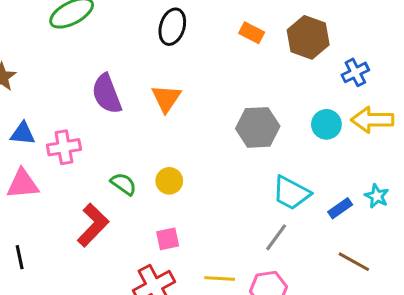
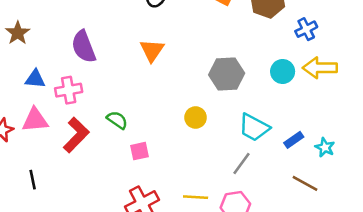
purple semicircle: (107, 94) -> (84, 47), moved
yellow circle: (169, 181) -> (196, 118), moved
cyan star: (377, 196) -> (325, 147), moved
red L-shape: (93, 225) -> (76, 135), moved
pink square: (168, 239) -> (140, 151), moved

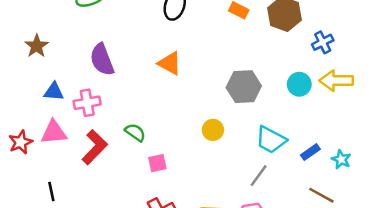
orange triangle: (152, 50) -> (170, 63), turned -35

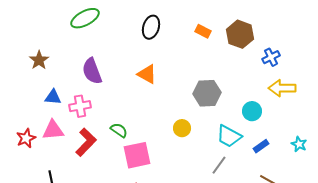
cyan circle: (299, 84) -> (252, 111), moved
cyan star: (341, 159) -> (299, 144), moved
pink square: (157, 163) -> (137, 155), size x1.8

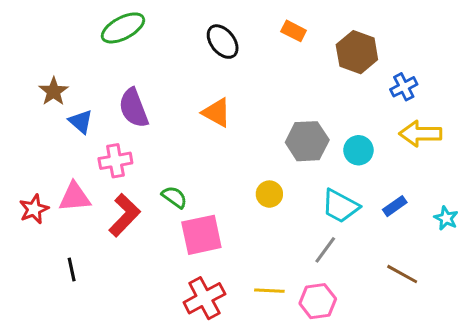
black ellipse: (151, 27) -> (223, 42), turned -55
orange rectangle: (203, 31) -> (294, 31), moved
blue triangle: (53, 97) -> (81, 122), moved, turned 36
cyan circle: (252, 111) -> (358, 150), moved
blue rectangle: (261, 146) -> (395, 206), moved

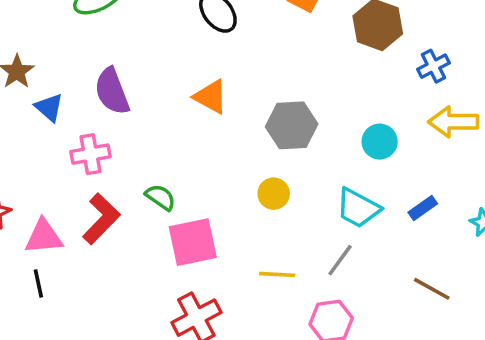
gray hexagon: (307, 141) -> (292, 125), moved
pink triangle: (75, 197) -> (44, 237), moved
yellow line: (269, 291) -> (277, 274), moved

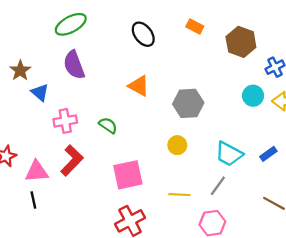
purple semicircle: (112, 91) -> (74, 65), moved
cyan circle: (380, 142) -> (253, 96), moved
green semicircle: (160, 197) -> (108, 125), moved

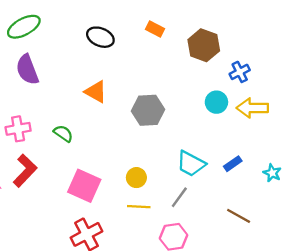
black ellipse: (143, 34) -> (100, 37), turned -30
yellow circle: (177, 145) -> (136, 178), moved
pink square: (128, 175) -> (84, 186), turned 36

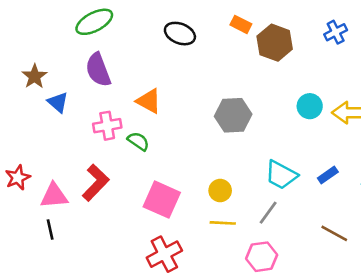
brown hexagon: (204, 45) -> (275, 43), moved
blue cross: (240, 72) -> (336, 32), moved
orange triangle: (96, 92) -> (149, 101), moved
pink cross: (18, 129) -> (107, 126), moved

